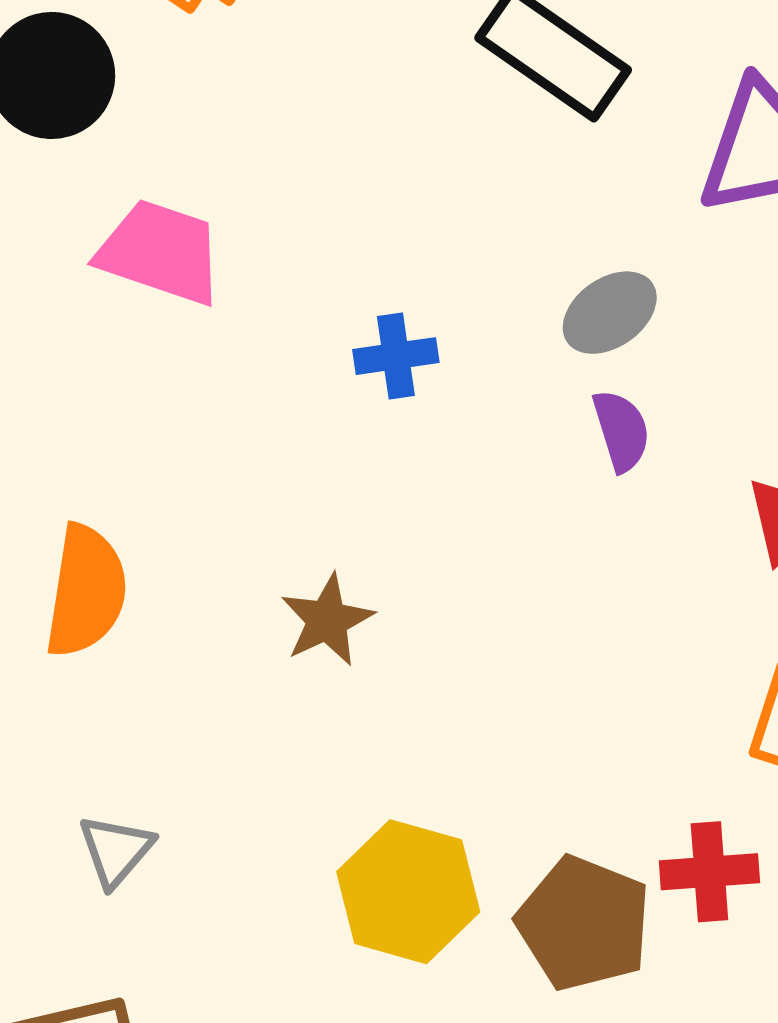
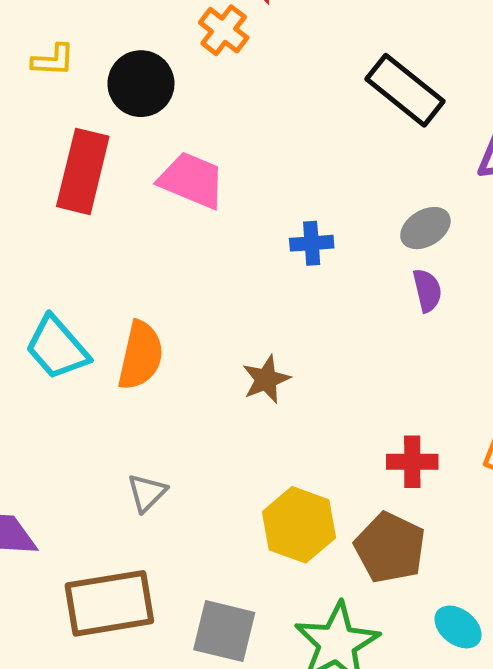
red cross: (709, 872) -> (412, 462), moved

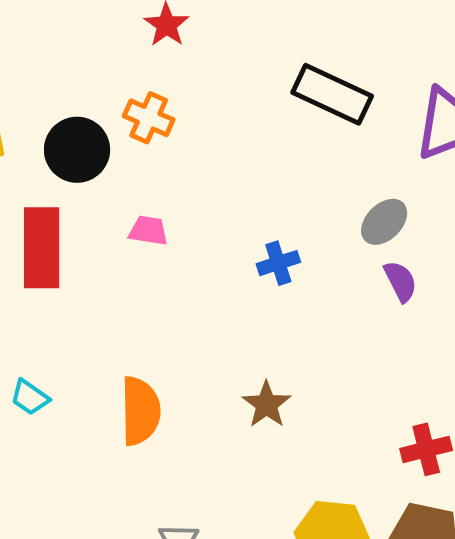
orange cross: (224, 30) -> (149, 118), moved
pink trapezoid: (192, 180) -> (148, 231), size x0.6
cyan trapezoid: (57, 348) -> (30, 397), moved, size x0.6

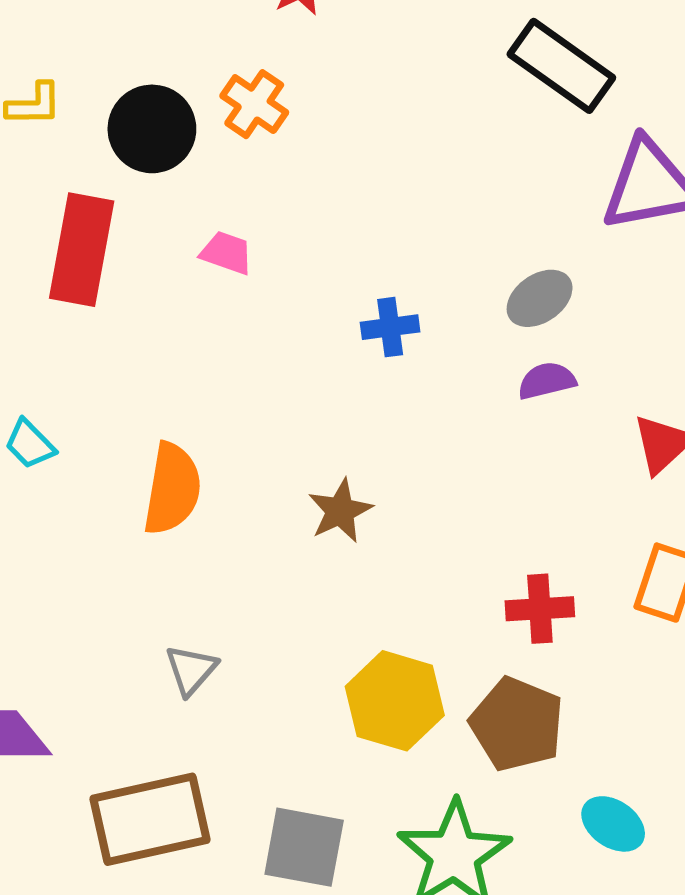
black rectangle: (332, 94) -> (561, 66), moved
purple semicircle: (400, 281) -> (547, 381), turned -87

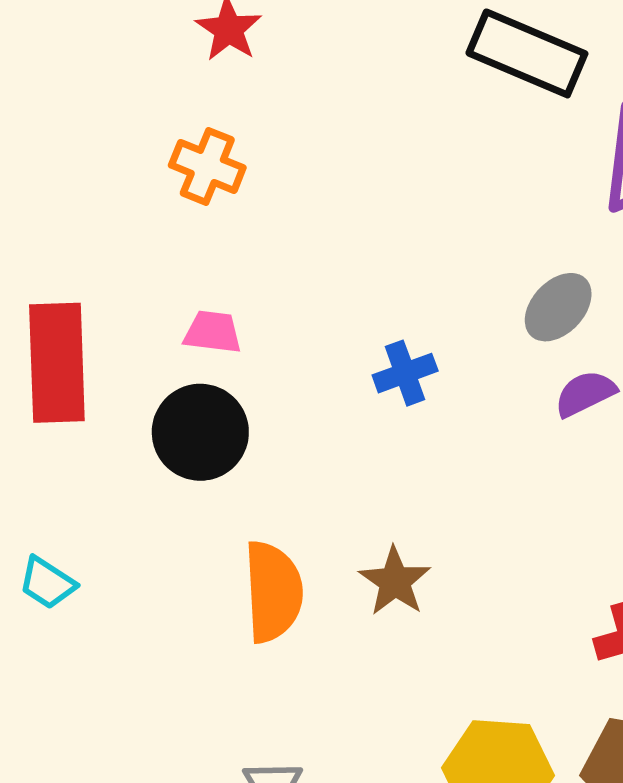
black circle: (152, 129) -> (200, 432), moved
orange semicircle: (172, 489) -> (273, 592), moved

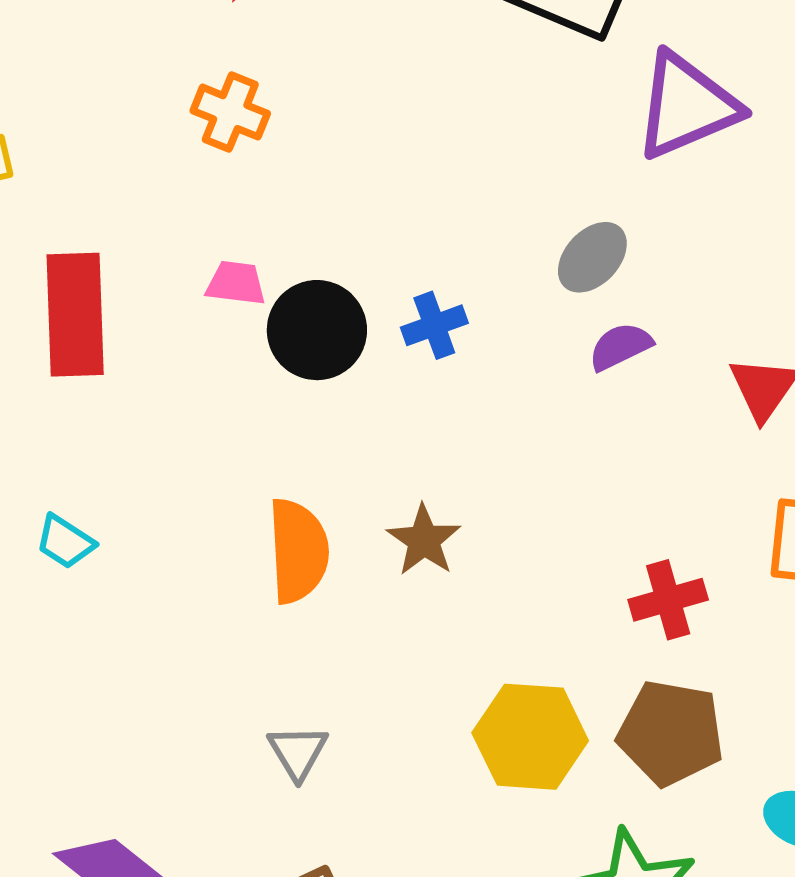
black circle: (200, 432) -> (317, 330), moved

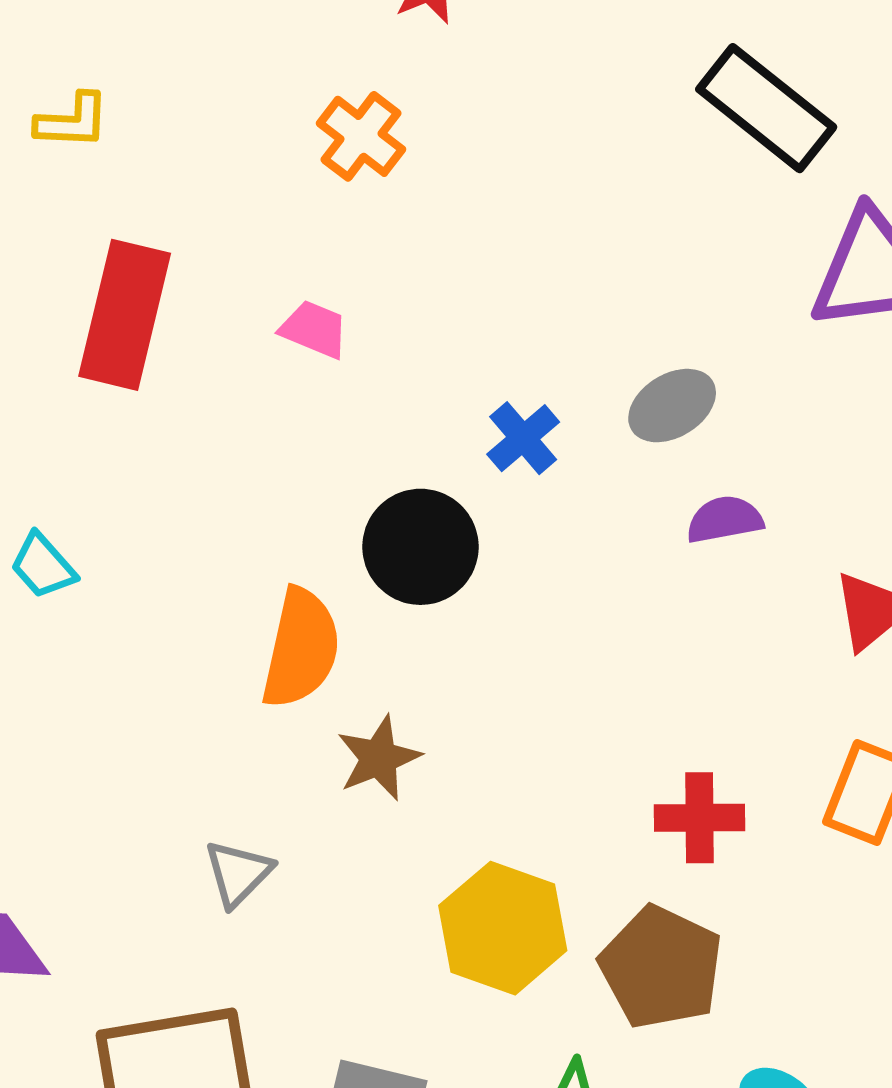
gray ellipse: (592, 257) -> (672, 406), moved
blue cross: (434, 325) -> (523, 438), turned -36
black circle: (317, 330) -> (420, 547), moved
brown star: (424, 540) -> (379, 758), moved

